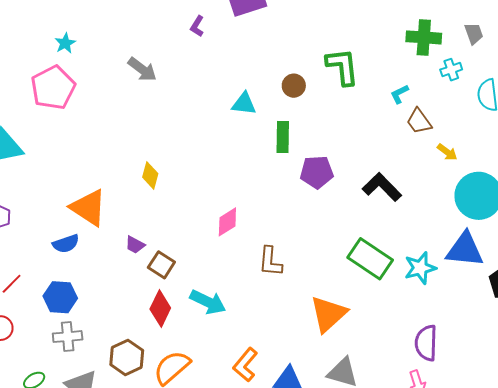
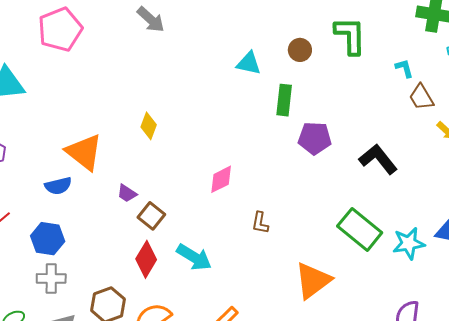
cyan L-shape: (399, 94) -> (404, 68), turned 95
brown L-shape: (270, 262) -> (260, 223), size x0.7

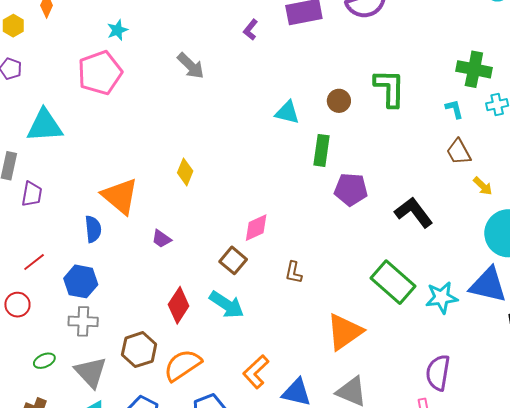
cyan L-shape: (404, 68) -> (454, 109), moved
blue semicircle: (58, 186) -> (93, 229), turned -84
brown square: (151, 216) -> (233, 260), moved

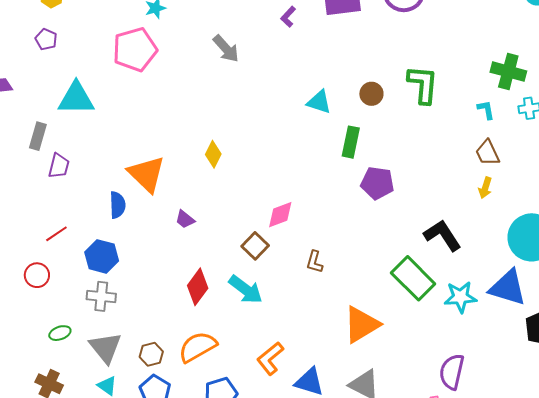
yellow arrow: (483, 186) -> (485, 188), moved, turned 60
black L-shape: (414, 212) -> (443, 235), moved
brown hexagon: (139, 350) -> (151, 354), moved, size x0.7

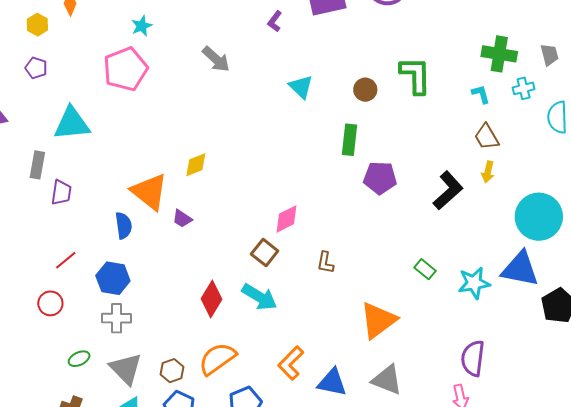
cyan triangle: (319, 102) -> (301, 87), moved, turned 32
yellow diamond: (213, 154) -> (196, 165), moved, turned 48
purple trapezoid: (185, 219) -> (182, 219), moved
black L-shape: (443, 235) -> (448, 190), moved, turned 87
green rectangle: (413, 278) -> (425, 269), size x0.5

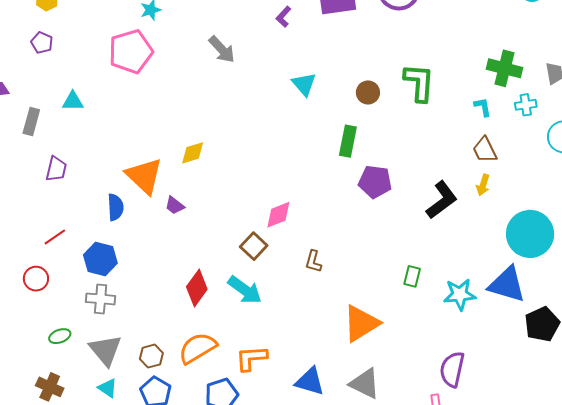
cyan triangle: (72, 124) -> (73, 101), size x0.6
gray rectangle: (37, 165) -> (31, 121), moved
green rectangle: (425, 269) -> (412, 276), turned 60
orange L-shape: (291, 363) -> (251, 358), moved, turned 36

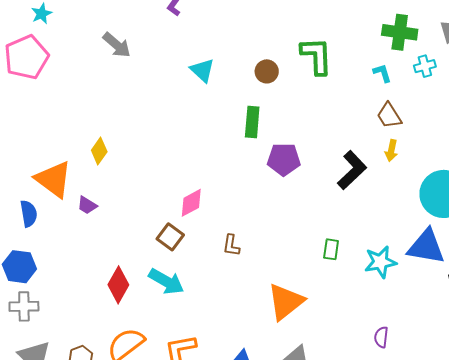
yellow diamond: (193, 153) -> (99, 151), turned -32
purple semicircle: (452, 369) -> (381, 337), size x0.6

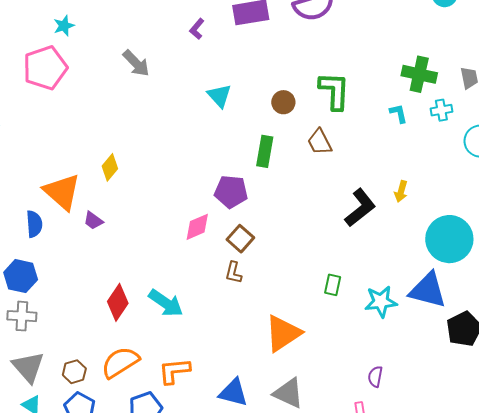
brown trapezoid: (389, 116) -> (320, 142), moved
purple pentagon: (284, 159) -> (231, 192), moved
brown square: (170, 237) -> (240, 239), moved

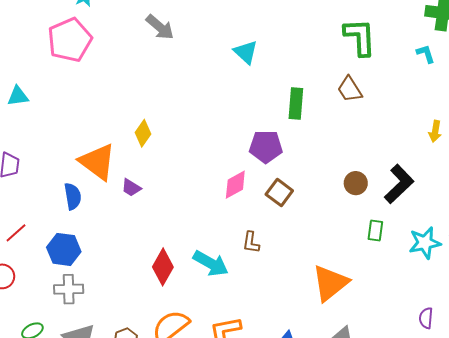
brown circle: (283, 102) -> (356, 183), moved
black L-shape: (360, 208) -> (399, 184), moved
brown L-shape: (234, 273) -> (251, 242), moved

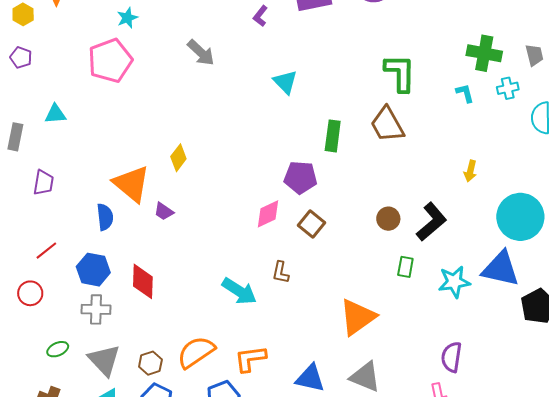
brown trapezoid: (350, 89) -> (387, 125), size x1.4
red diamond: (163, 267) -> (143, 281), moved, turned -30
purple semicircle: (426, 318) -> (451, 357), size x1.4

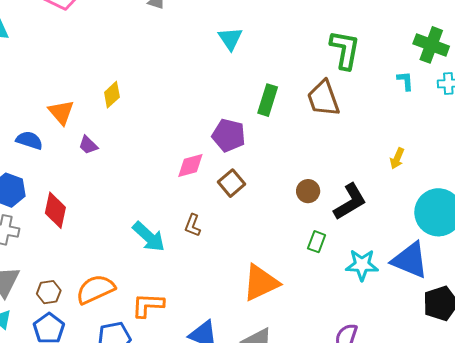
orange triangle: (132, 184) -> (61, 112), size x0.7
blue semicircle: (105, 217) -> (29, 140), turned -76

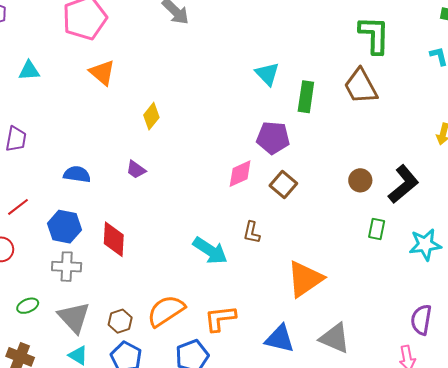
cyan triangle: (230, 39) -> (267, 74), moved
orange triangle: (61, 112) -> (102, 73), moved
orange triangle: (261, 283) -> (305, 279), moved

